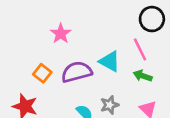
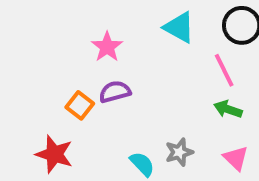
cyan triangle: (110, 61) -> (179, 27), moved
purple semicircle: (77, 72) -> (115, 92), moved, size x0.7

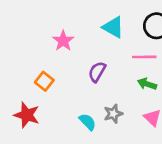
pink line: (224, 70) -> (144, 57), turned -65
purple semicircle: (115, 92) -> (97, 72), moved, turned -45

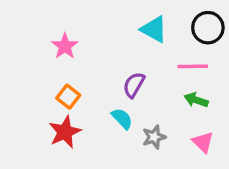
pink star: (63, 41) -> (65, 46), moved
red star: (27, 115) -> (65, 132), moved, turned 30
cyan semicircle: (88, 122) -> (122, 119), moved

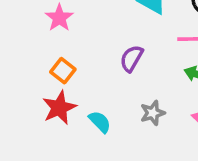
cyan semicircle: (122, 119) -> (100, 122), moved

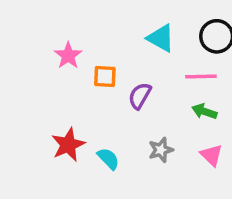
orange square: (63, 71) -> (105, 76), moved, turned -35

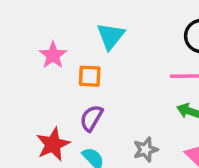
cyan triangle: (161, 38) -> (111, 36), moved, turned 40
purple semicircle: (140, 96) -> (91, 118), moved

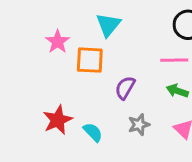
orange square: (90, 76) -> (90, 60), size x1.4
purple semicircle: (91, 118) -> (125, 88), moved

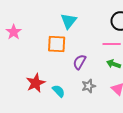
pink star: (58, 42) -> (14, 32), moved

